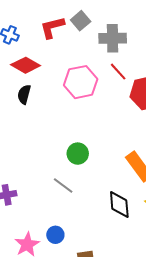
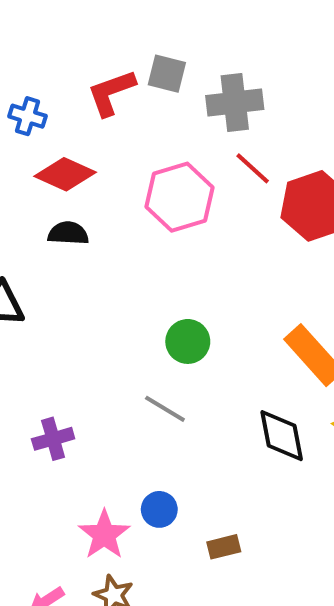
gray square: (81, 21) -> (167, 74), turned -30
black semicircle: (24, 94) -> (68, 233), turned 84

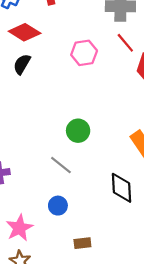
pink hexagon: (179, 197) -> (84, 53), size x0.7
black semicircle: (68, 233) -> (22, 64), turned -70
blue circle: (159, 509) -> (58, 206), moved

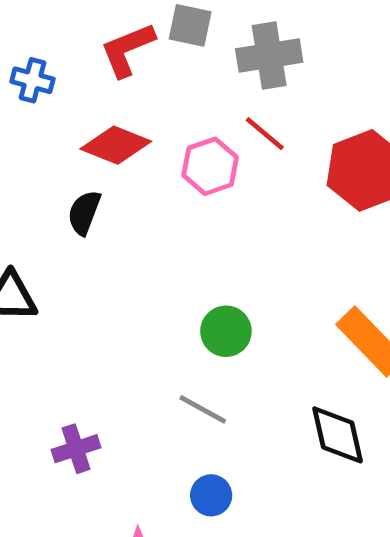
red diamond: (25, 32) -> (116, 145), moved
red line: (125, 43) -> (265, 134), moved

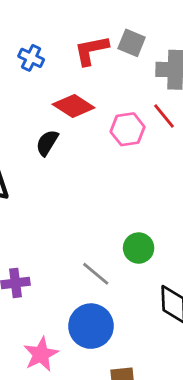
green circle: (226, 331) -> (139, 248), moved
blue circle: (211, 495) -> (91, 326), size x1.8

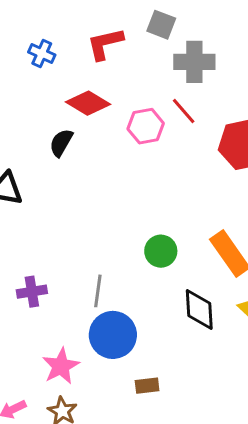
gray square: (132, 43) -> (161, 25), moved
gray line: (96, 274) -> (98, 291), moved, turned 60

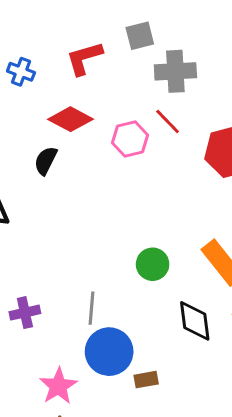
gray square: (161, 25) -> (140, 36), turned -32
brown rectangle: (147, 386) -> (146, 380), moved

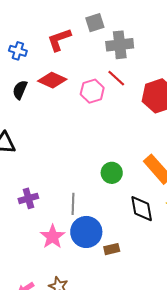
black semicircle: (46, 161) -> (20, 90), moved
purple cross: (25, 313) -> (28, 198), moved
pink star: (58, 386) -> (53, 237), moved

